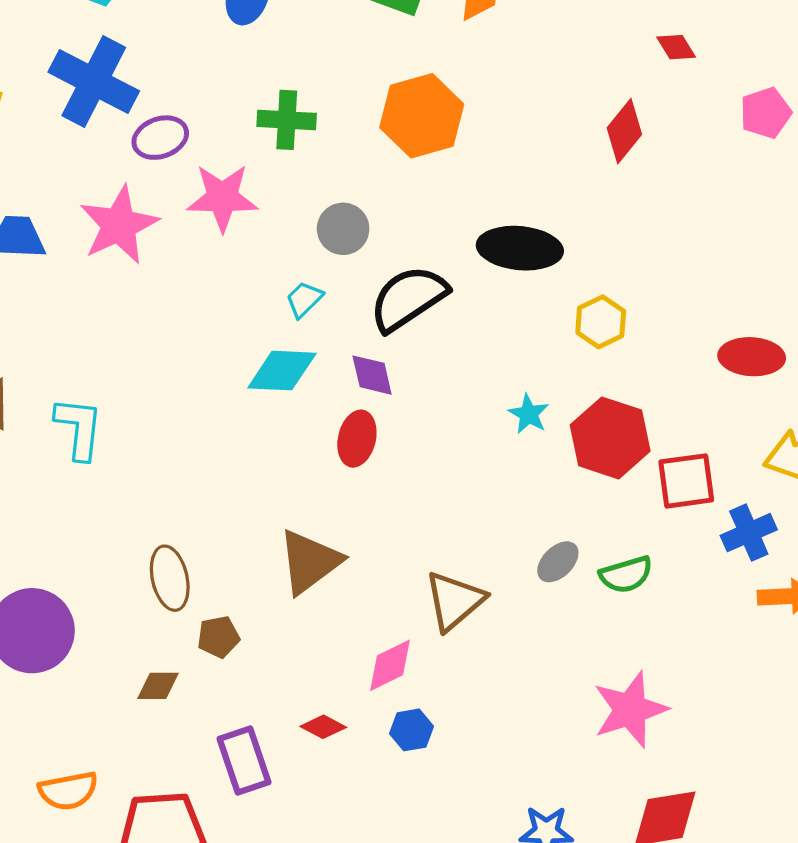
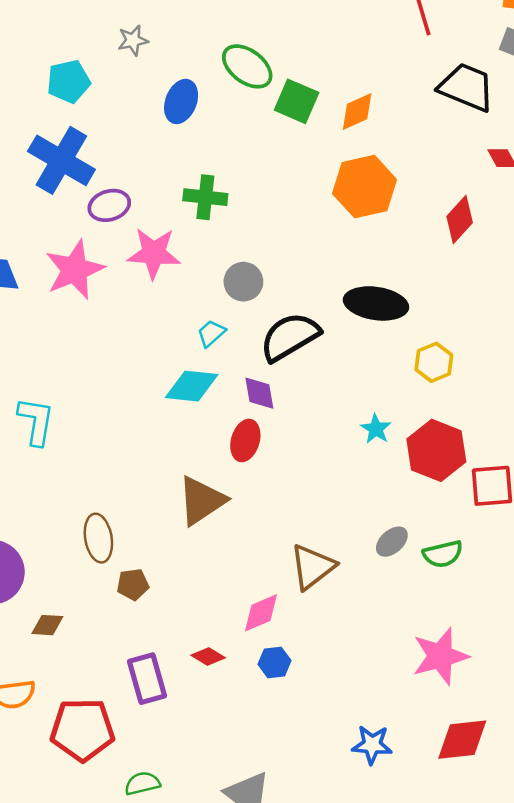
orange hexagon: (422, 116) -> (365, 187), moved
brown triangle: (310, 562) -> (202, 501), moved
brown diamond: (158, 686) -> (47, 625), moved

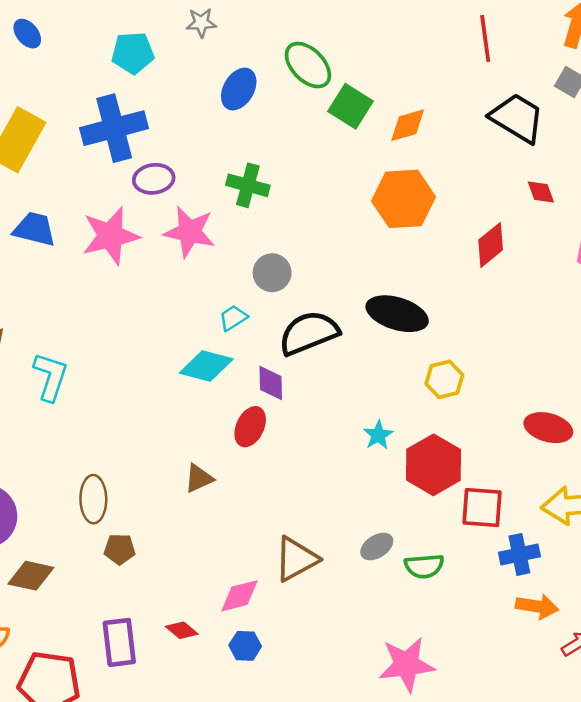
blue cross: (61, 160) -> (114, 128), turned 36
brown triangle: (202, 501) -> (199, 478), size x0.6
brown diamond: (47, 625) -> (31, 576), size x1.4

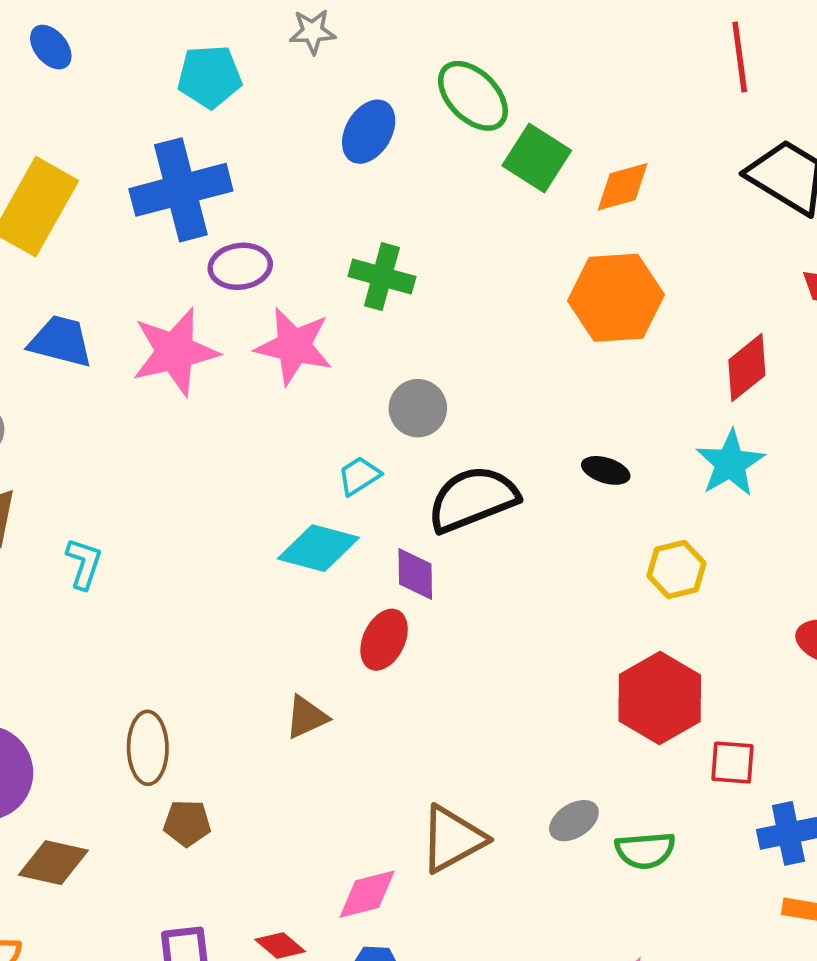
black ellipse: (397, 314) -> (606, 470), size x0.5
cyan L-shape: (50, 377) -> (84, 563), size x0.7
cyan star: (378, 435) -> (730, 463), moved, size x1.5
red square: (482, 508) -> (732, 763), size x0.7

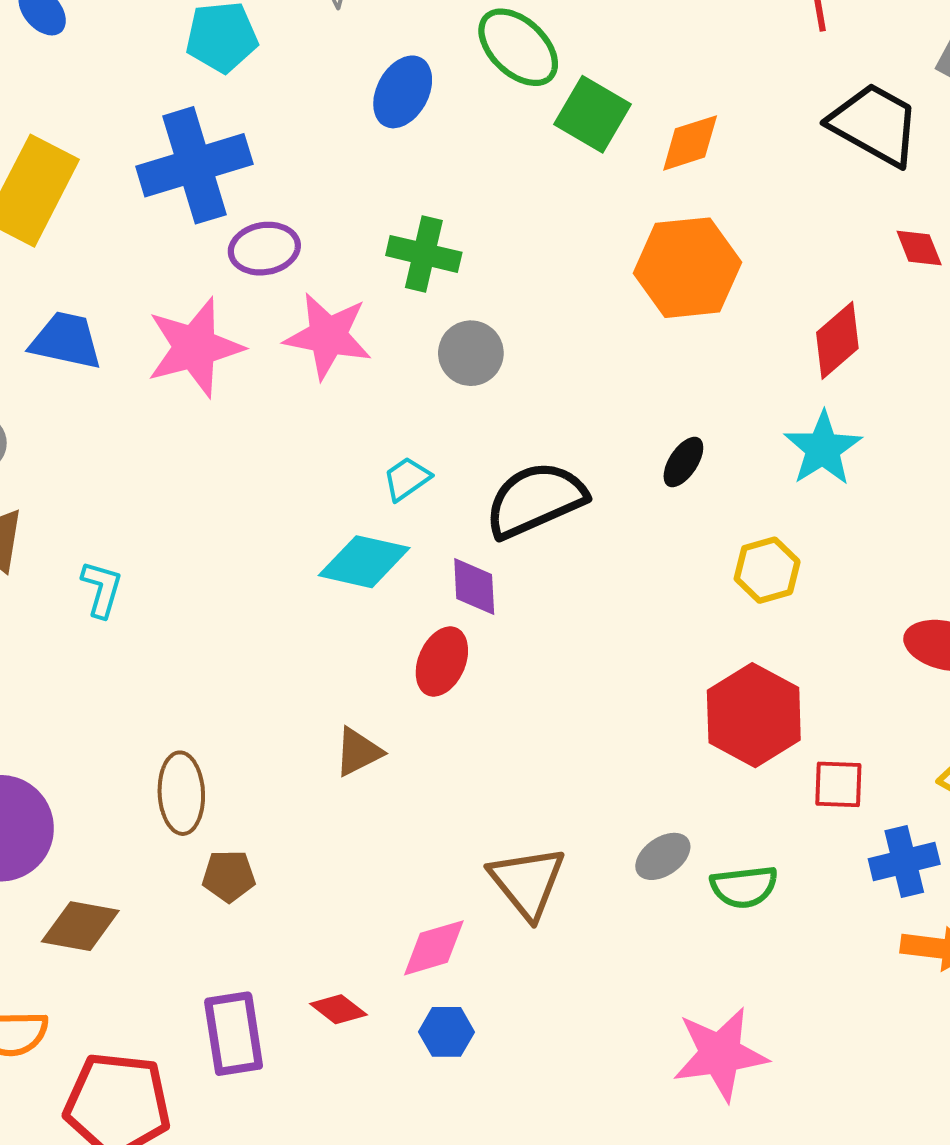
gray circle: (418, 408) -> (471, 353), moved
black ellipse: (606, 470) -> (683, 462), turned -72
brown triangle: (452, 839) -> (527, 882), turned -38

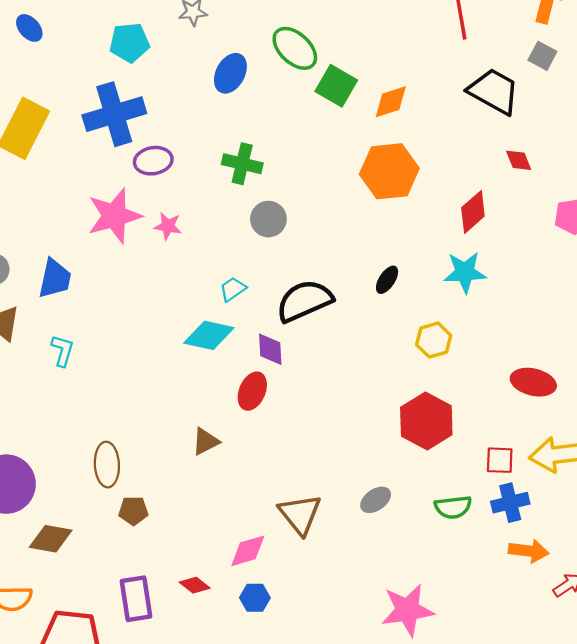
pink star: (328, 336) -> (168, 226), moved, size x0.6
blue trapezoid: (66, 341) -> (55, 278), moved, turned 90
cyan star: (823, 449) -> (465, 272), turned 30
red square: (838, 784) -> (500, 460), moved
green semicircle: (744, 887) -> (453, 507), moved

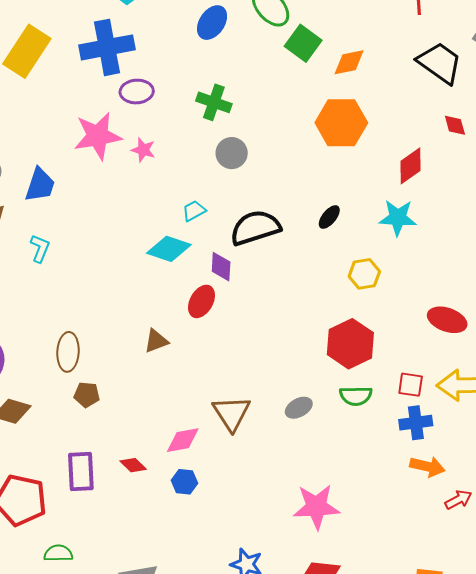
green semicircle: (453, 507) -> (356, 396), moved

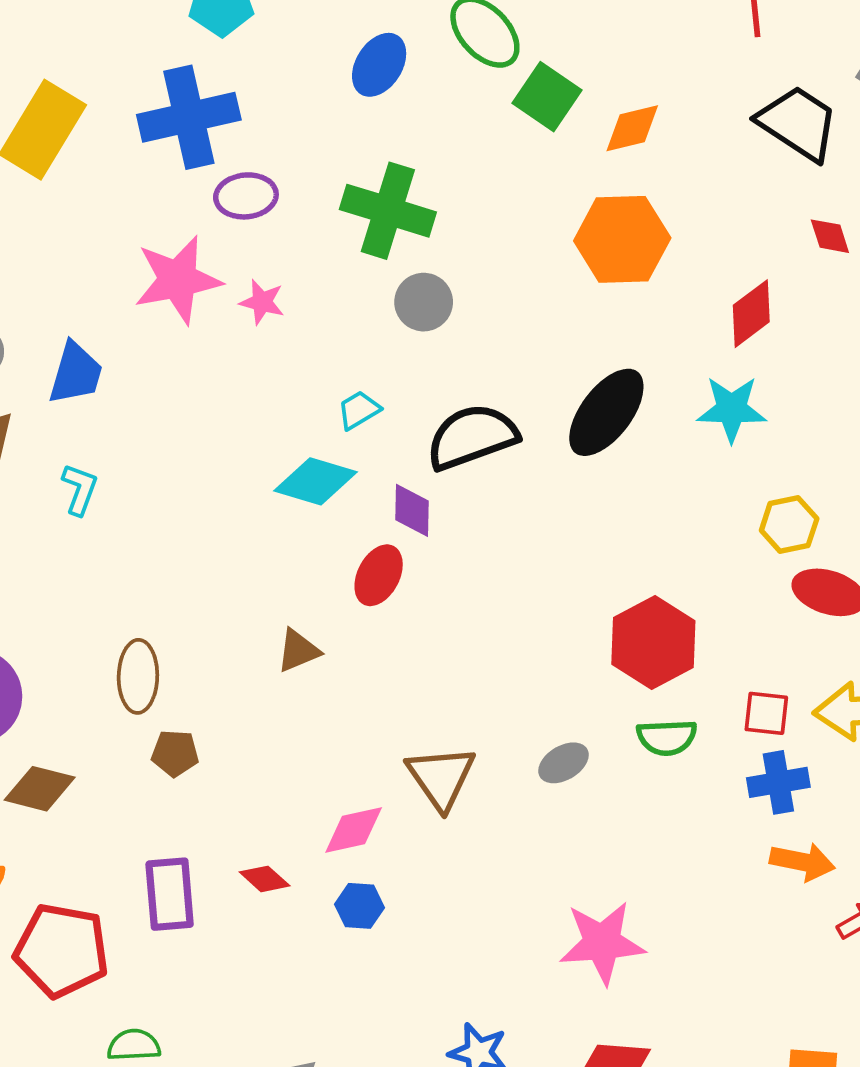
green cross: (214, 102) -> (388, 211), size x1.4
black ellipse: (329, 217) -> (606, 412), size x2.0
yellow hexagon: (364, 274) -> (789, 524), moved

